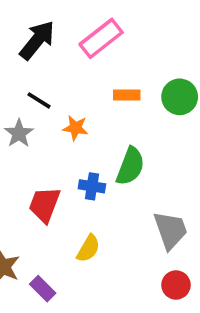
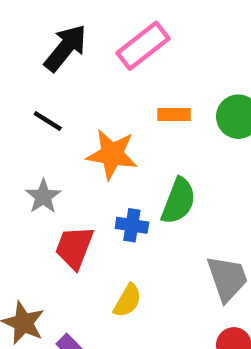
black line: (39, 100) -> (48, 121), moved
orange star: (76, 128) -> (112, 154), size x1.6
gray star: (19, 133) -> (43, 196), moved

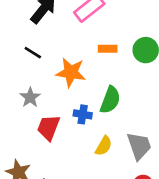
yellow semicircle: (127, 301) -> (104, 146), moved

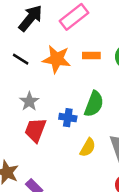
orange star: (71, 72) -> (57, 59), moved
gray star: (30, 97) -> (29, 101), moved

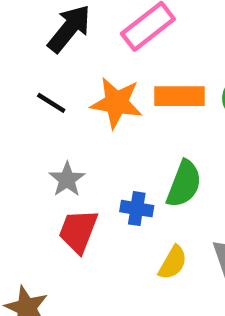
orange rectangle: (91, 55) -> (179, 96), size x1.5

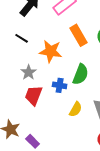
orange rectangle: (179, 96) -> (79, 35), turned 60
orange star: (116, 103) -> (51, 51), moved

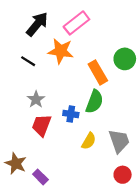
orange rectangle: (79, 35) -> (98, 72), moved
orange star: (51, 51) -> (61, 51), moved

